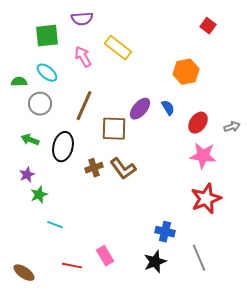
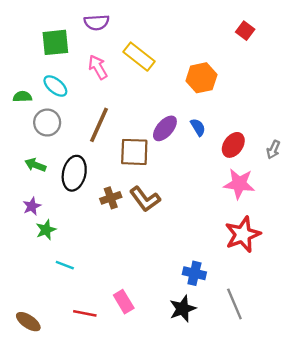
orange hexagon: (186, 72) -> (201, 78), moved
gray arrow: (232, 127) -> (273, 150), turned 133

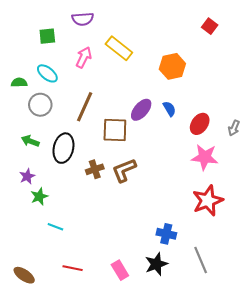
green square: (55, 42) -> (47, 36), size x0.7
pink arrow: (98, 67) -> (84, 57), turned 55
brown L-shape: (145, 199) -> (124, 170), turned 104
pink rectangle: (124, 302) -> (120, 270), moved

